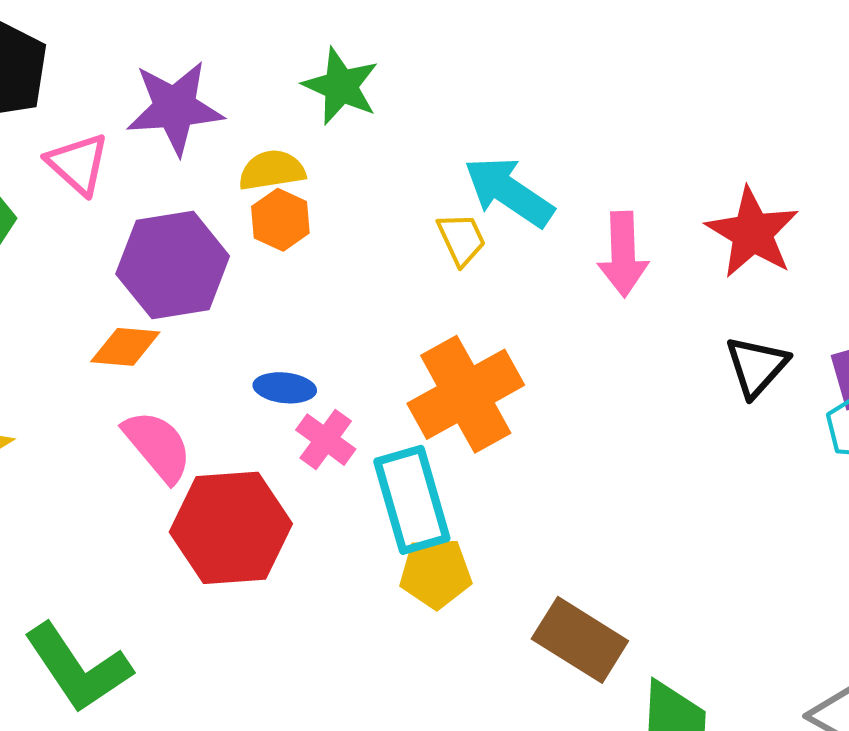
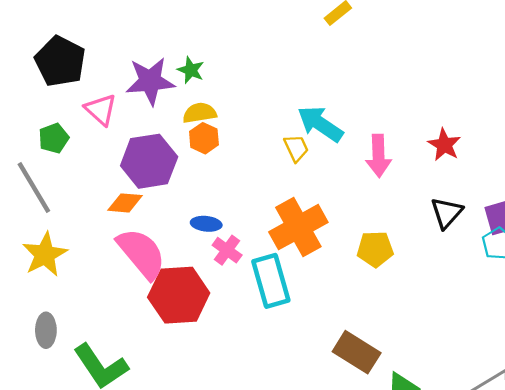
green star: (341, 86) -> (191, 70), moved, size x0.7
red star: (752, 233) -> (444, 145), size x0.7
pink semicircle: (158, 446) -> (141, 253), size x1.4
yellow pentagon: (436, 573) -> (375, 249), moved

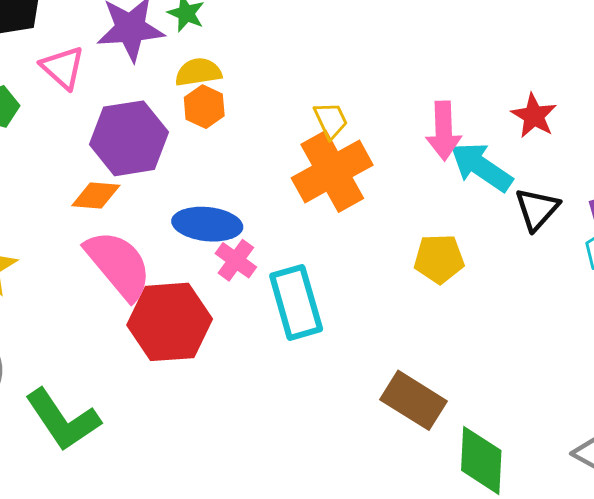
cyan arrow: (320, 124) -> (481, 167), moved
blue ellipse: (206, 224) -> (207, 224), size x1.6
orange cross: (298, 227) -> (332, 171), moved

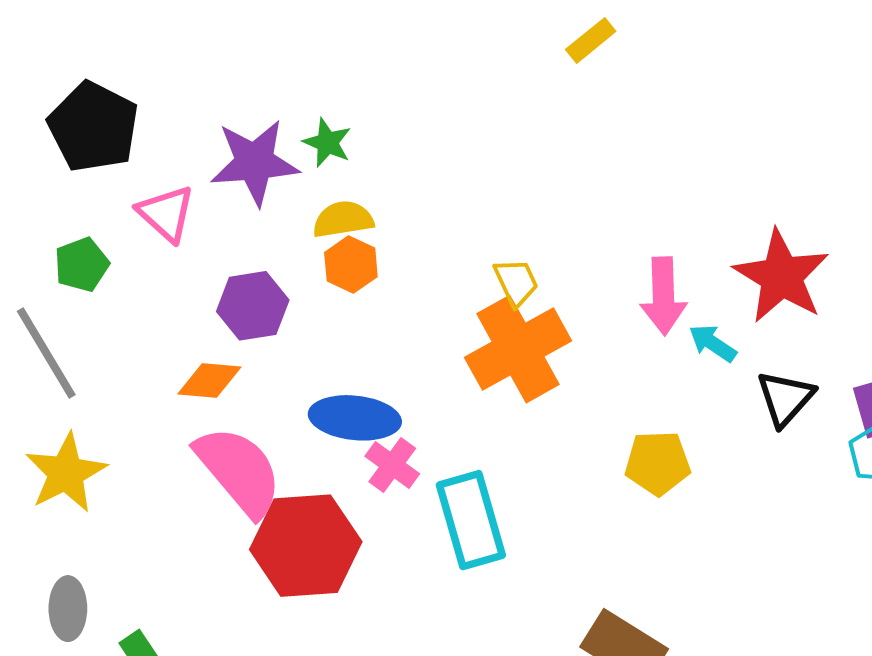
red star: (534, 116) -> (781, 276), size x1.6
purple hexagon: (129, 138) -> (253, 306), size x0.7
cyan arrow: (481, 167) -> (713, 343), size x0.6

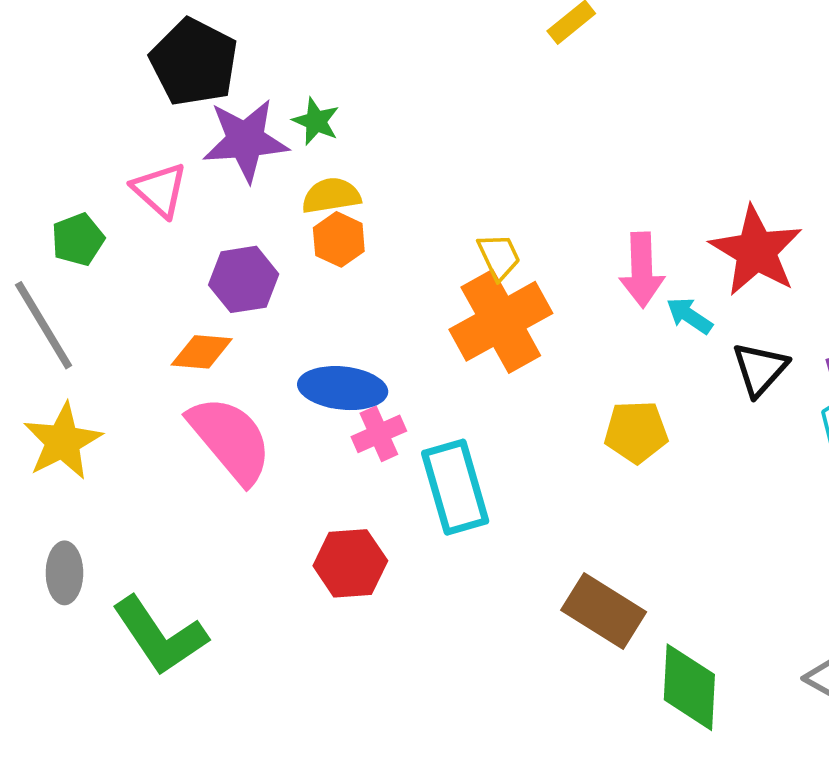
black pentagon: (93, 127) -> (194, 62), moved
pink cross: (392, 465) -> (379, 434), turned 30
red hexagon: (306, 546) -> (350, 563), moved, size x0.7

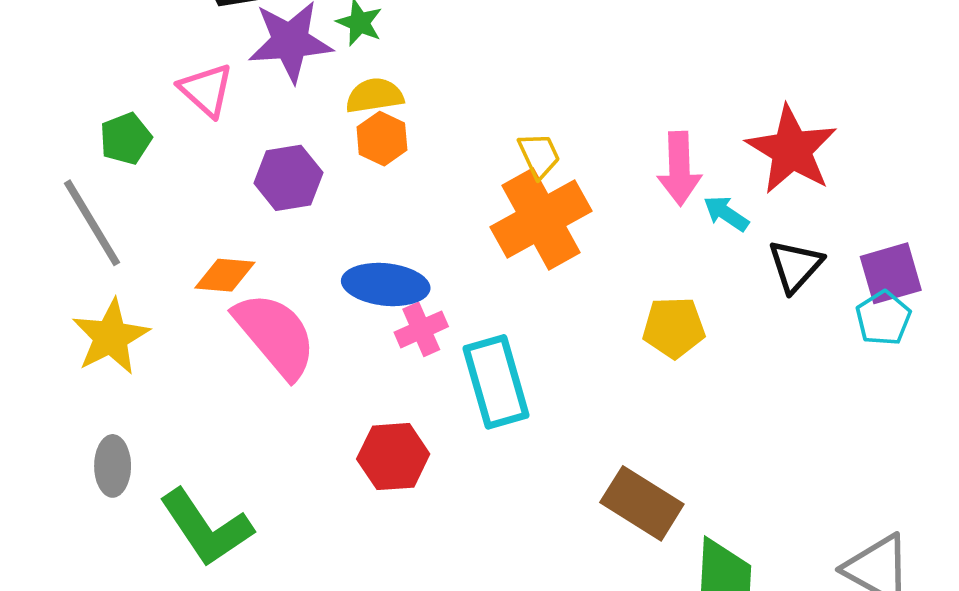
orange diamond: (202, 352) -> (225, 275), moved

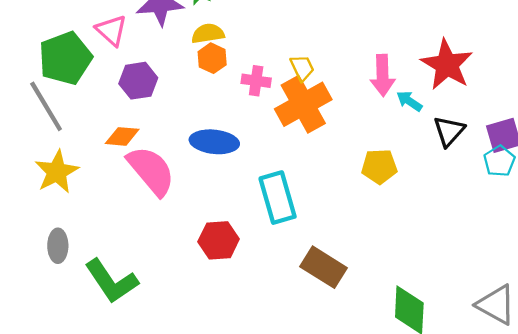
green pentagon: (126, 139) -> (65, 58), size x1.8
purple hexagon: (288, 178) -> (138, 81), moved
pink cross: (421, 329) -> (256, 81), moved, turned 32
brown rectangle: (642, 503) -> (324, 267), moved

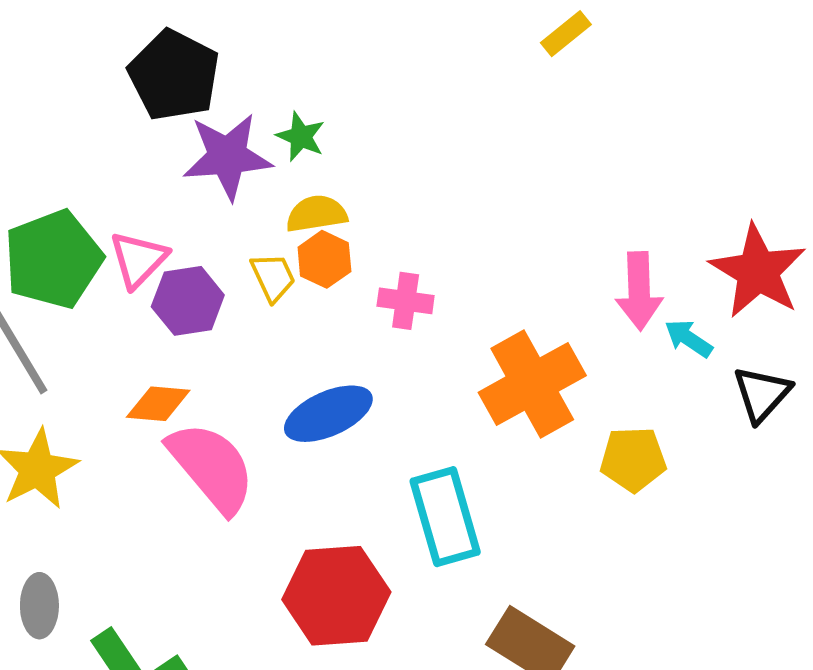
pink triangle: (111, 30) -> (138, 259), moved, turned 32
yellow trapezoid: (302, 68) -> (273, 277), moved
orange cross: (303, 104) -> (532, 384), moved
blue ellipse: (214, 142) -> (328, 414), turned -30
red hexagon: (219, 240) -> (336, 596), size x1.4

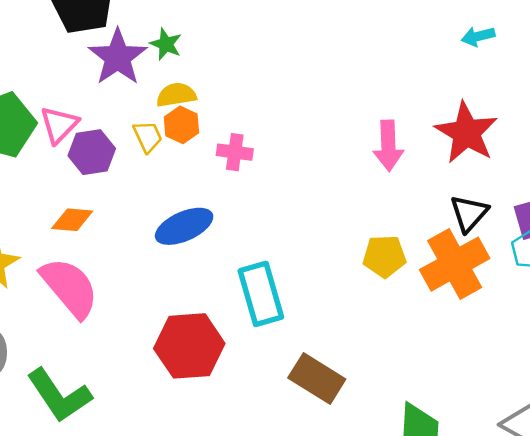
purple star: (227, 156) -> (118, 57), turned -30
cyan arrow: (689, 338) -> (478, 36), moved, turned -48
orange cross: (532, 384) -> (455, 264), moved
pink semicircle: (212, 467) -> (70, 287), moved

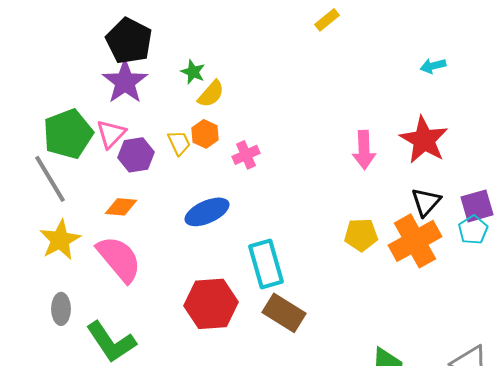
purple star: (118, 57) -> (125, 82), moved
yellow semicircle: (176, 95) -> (211, 94), moved, turned 140
pink cross: (235, 152) -> (246, 155), turned -32
brown rectangle: (317, 379) -> (284, 313), moved

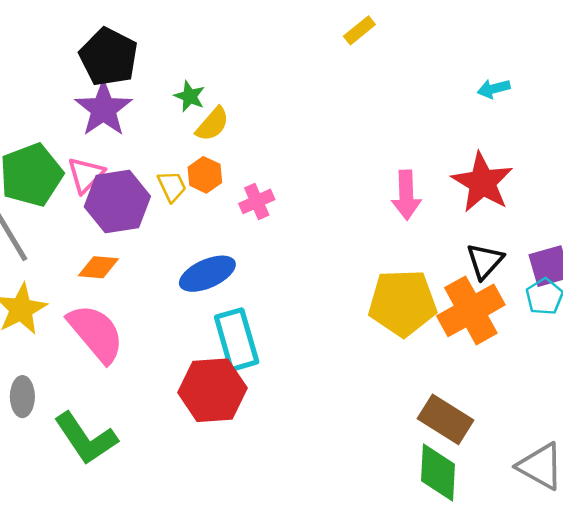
purple hexagon: (136, 155) -> (117, 201), size x1.4
yellow pentagon: (361, 235) -> (402, 303), size x1.6
cyan rectangle: (266, 264) -> (237, 340), moved
brown rectangle: (284, 313) -> (446, 419), moved

